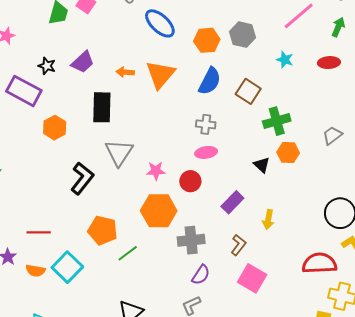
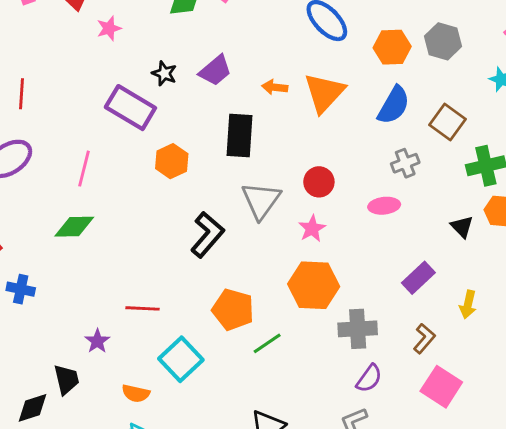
gray cross: (206, 124) -> (405, 163), moved, turned -30
pink star: (156, 171) -> (312, 229), turned -30
red circle: (190, 181) -> (319, 182), moved
orange semicircle: (35, 271) -> (136, 393), moved

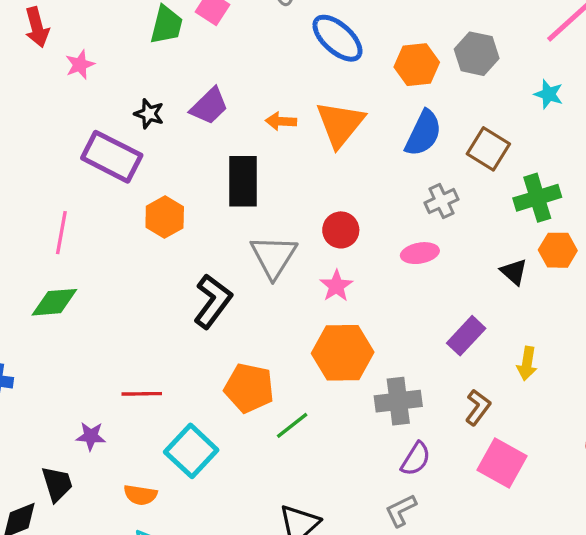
purple star: (97, 341) -> (91, 436), turned -30

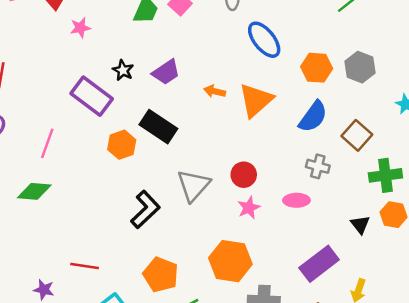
black rectangle: (243, 181) -> (158, 127), moved, turned -66
gray cross: (442, 201) -> (318, 166), turned 30
pink star: (336, 286) -> (249, 208), moved
purple rectangle: (466, 336) -> (319, 264), size x1.4

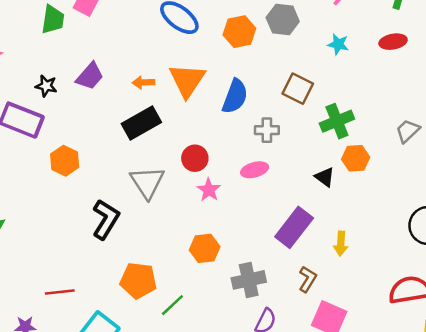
blue semicircle: (313, 117) -> (235, 96), moved
black rectangle: (158, 127) -> (141, 123), moved, turned -48
orange hexagon: (230, 261) -> (205, 248), size x0.7

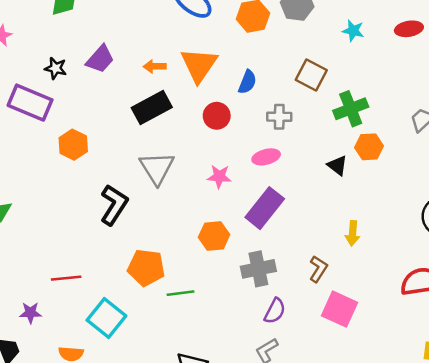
blue semicircle: (235, 96) -> (247, 82), size x0.7
red circle: (195, 158) -> (217, 116), moved
pink star: (209, 190) -> (219, 177), turned -30
purple rectangle: (294, 227) -> (265, 208), moved
green line: (172, 305) -> (180, 293), turned 35

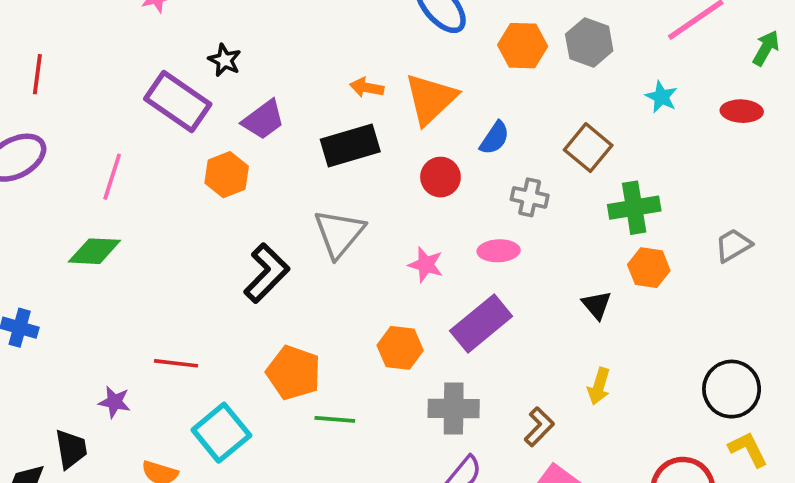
purple trapezoid: (100, 59) -> (263, 120), moved
black triangle: (337, 165) -> (597, 305), moved

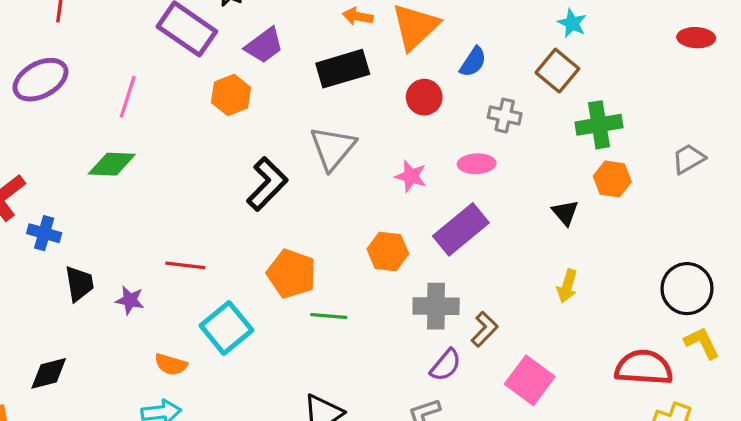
cyan star: (661, 97) -> (572, 23), moved
brown L-shape: (539, 427) -> (485, 329), moved
black trapezoid: (71, 449) -> (79, 284), moved

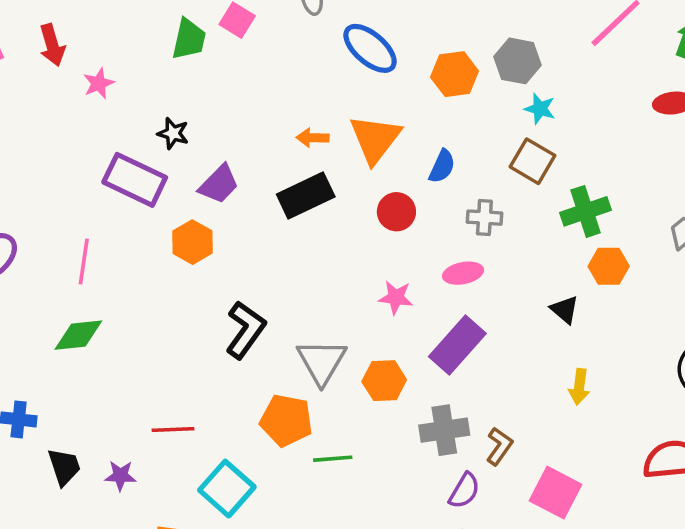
gray triangle: (333, 148) -> (322, 362), moved

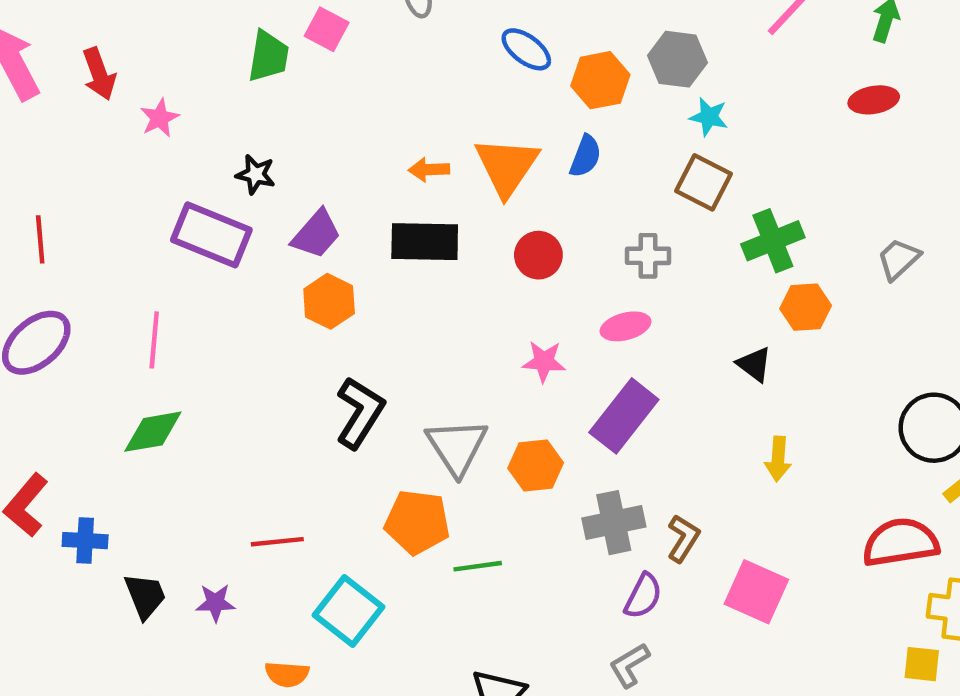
blue ellipse: (370, 48) -> (526, 49), moved, size x0.7
blue semicircle: (442, 166) -> (585, 156), moved
black rectangle: (306, 196) -> (425, 242), turned 30
orange hexagon: (192, 242) -> (329, 301), moved

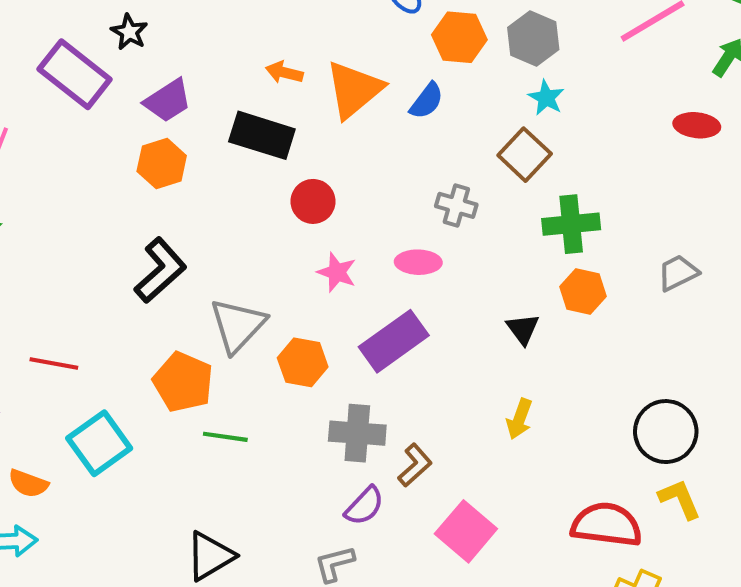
red circle: (538, 255) -> (313, 201), moved

